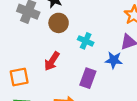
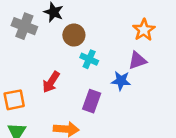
brown circle: (59, 23) -> (74, 35), moved

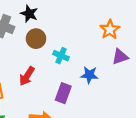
brown circle: (74, 35) -> (36, 39), moved
purple triangle: (137, 60) -> (120, 57), moved

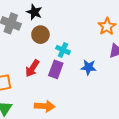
purple rectangle: (63, 93) -> (56, 69), moved

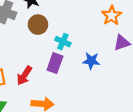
red arrow: (32, 68) -> (24, 76), moved

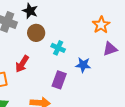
purple rectangle: (55, 63) -> (59, 80), moved
red arrow: (24, 76) -> (22, 64), moved

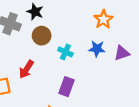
orange star: (101, 25) -> (103, 19), moved
blue star: (83, 65) -> (97, 49), moved

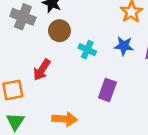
purple rectangle: (67, 87) -> (107, 90), moved

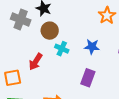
blue star: (124, 46) -> (92, 47), moved
cyan cross: (87, 50) -> (62, 49), moved

